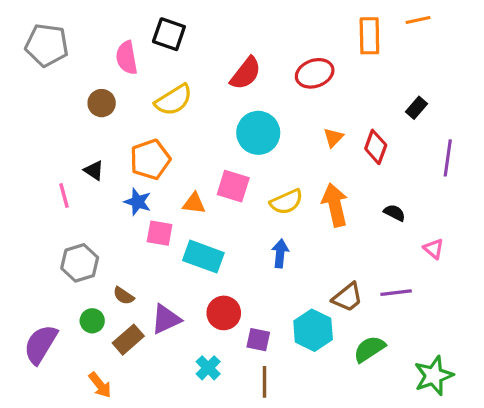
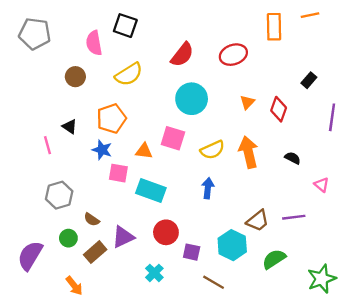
brown line: (264, 382) -> (214, 282), moved, turned -60

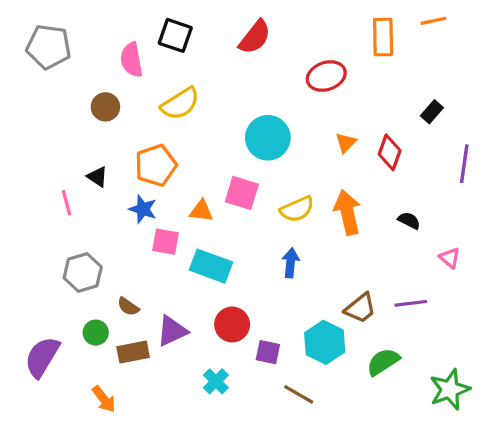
red semicircle: (182, 55) -> (255, 37), moved
brown rectangle: (95, 252) -> (133, 352), turned 30

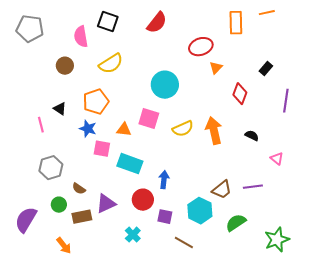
orange triangle: (346, 143) -> (216, 68), moved
blue arrow: (291, 263) -> (164, 180), moved

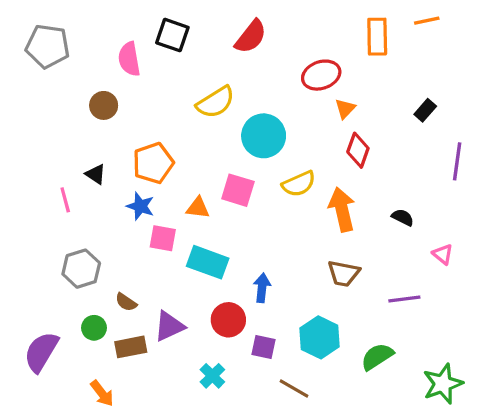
yellow semicircle: (111, 64) -> (216, 102), moved
red diamond: (240, 94) -> (358, 150), moved
yellow semicircle: (183, 129) -> (299, 184), moved
brown trapezoid: (222, 190) -> (344, 273), moved, turned 50

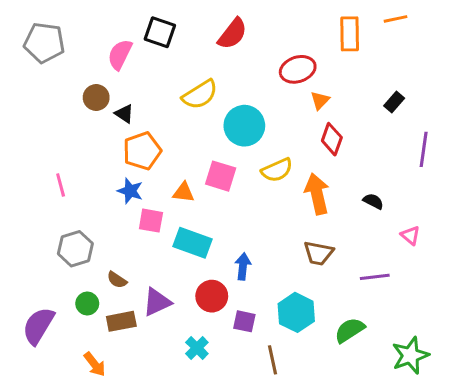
pink semicircle: (129, 59) -> (120, 55), turned 36
black triangle: (96, 174) -> (124, 114), moved
brown line: (294, 389) -> (273, 360), turned 48

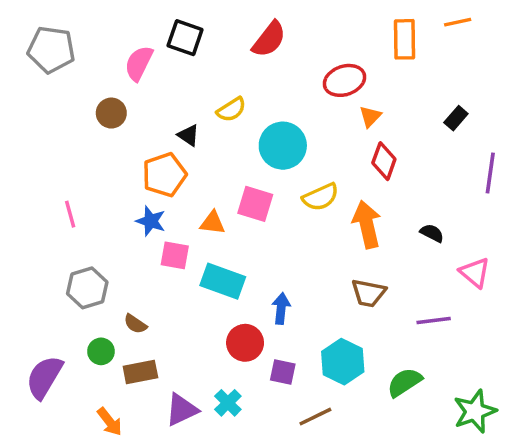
yellow semicircle: (200, 95) -> (231, 110), size x0.7
black triangle: (124, 114) -> (188, 135), moved
pink triangle: (410, 235) -> (475, 272), size x1.4
purple triangle: (157, 302) -> (182, 410), moved
brown line: (273, 360) -> (315, 417), turned 76

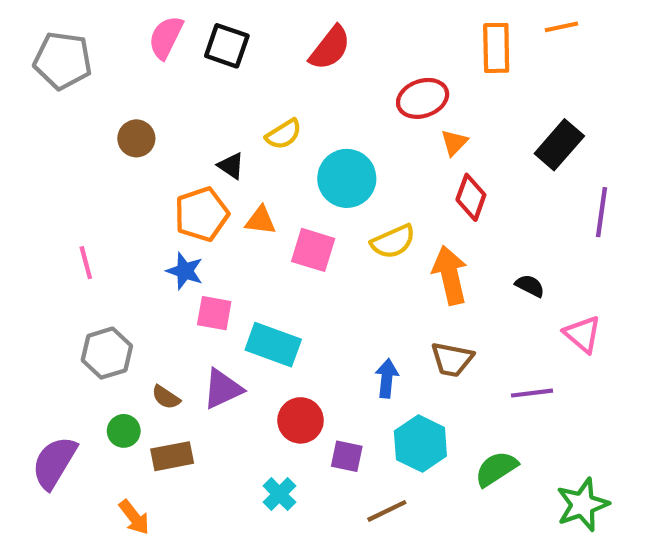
pink semicircle: (139, 63) -> (166, 37), moved
black rectangle: (456, 118) -> (559, 145), size x1.6
orange triangle: (212, 223) -> (261, 220), moved
blue arrow: (281, 309) -> (387, 378), moved
purple triangle: (182, 410) -> (223, 389), moved

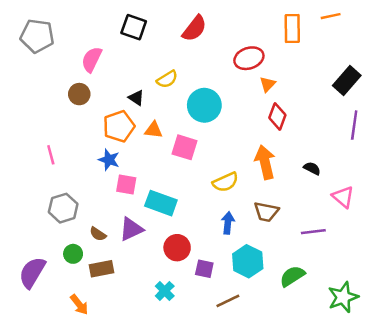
pink semicircle: (166, 37) -> (92, 59), moved
brown circle: (136, 138) -> (79, 94), moved
black rectangle: (559, 145) -> (347, 80), moved
yellow semicircle: (393, 242) -> (225, 182), moved

